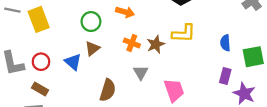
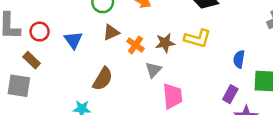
orange cross: (132, 43) -> (135, 45), moved
brown triangle: (92, 49) -> (111, 32), moved
gray triangle: (141, 73) -> (153, 70), moved

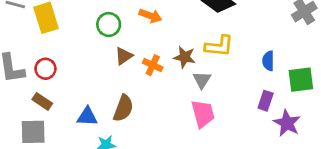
blue triangle: (73, 40) -> (87, 117), moved, turned -42
brown star: (165, 43) -> (185, 57), turned 30
gray triangle: (153, 70) -> (202, 80), moved

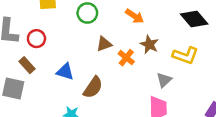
green circle: (109, 25) -> (87, 13), moved
brown star: (185, 57) -> (149, 44), moved
blue triangle: (87, 117) -> (65, 72), moved

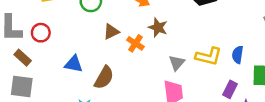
yellow L-shape: (185, 55) -> (209, 56), moved
brown rectangle: (27, 65) -> (23, 58), moved

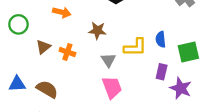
brown star: (158, 27) -> (97, 31), moved
brown semicircle: (104, 78) -> (47, 89), turned -75

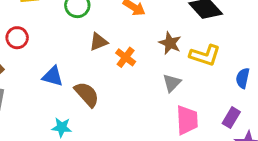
yellow L-shape: (135, 47) -> (205, 55), moved
pink trapezoid: (112, 87) -> (187, 120), moved

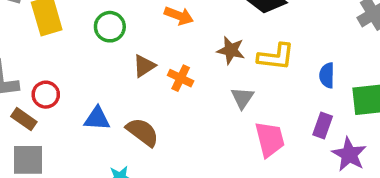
red circle: (17, 38) -> (46, 95), moved

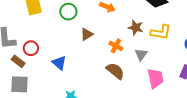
orange cross: (181, 78) -> (116, 46), moved
blue triangle: (97, 119) -> (59, 63), turned 35
brown semicircle: (143, 132) -> (115, 71), moved

